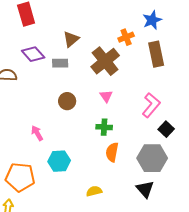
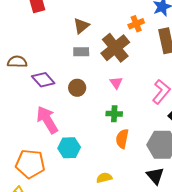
purple diamond: (33, 54) -> (43, 80), moved
gray rectangle: (60, 63) -> (81, 52), moved
pink arrow: (37, 133) -> (47, 120), size x1.8

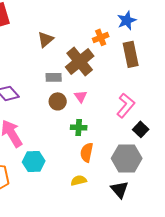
gray rectangle: (81, 52) -> (54, 77), moved
brown circle: (77, 88) -> (58, 101), moved
yellow semicircle: (104, 178) -> (79, 180), moved

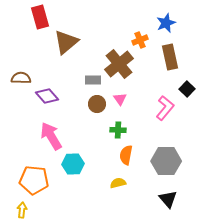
brown triangle: (46, 39) -> (66, 42), moved, size x1.5
black square: (141, 129) -> (187, 89), moved
black triangle: (120, 189) -> (168, 199), moved

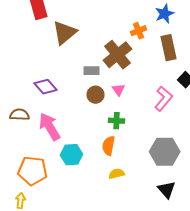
brown semicircle: (21, 78) -> (20, 115), moved
orange semicircle: (126, 155) -> (108, 146), moved

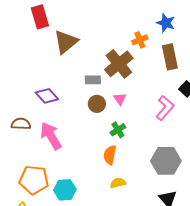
blue star: (164, 14) -> (166, 23), turned -30
green cross: (116, 121) -> (118, 130), turned -35
cyan hexagon: (72, 155) -> (65, 190), moved

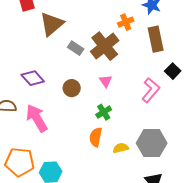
gray rectangle: (93, 80) -> (76, 48), moved, turned 35
brown circle: (97, 104) -> (72, 88), moved
yellow semicircle: (118, 183) -> (121, 148), moved

